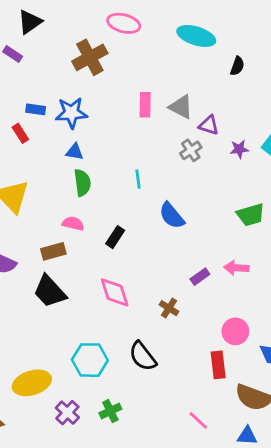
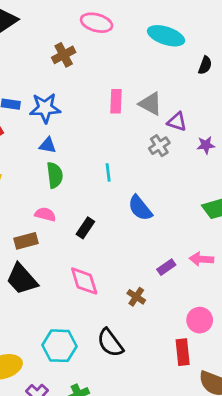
brown cross: (90, 57) -> (64, 55), size x0.7

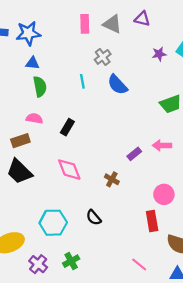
purple triangle: (177, 122) -> (142, 19), moved
gray cross: (159, 146) -> (103, 57), moved
blue semicircle: (140, 208) -> (117, 85), moved
black semicircle: (110, 343) -> (94, 218), size x0.7

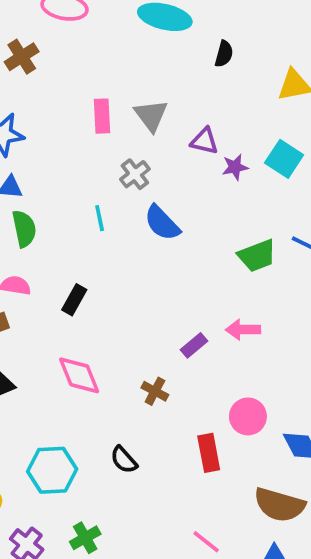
purple triangle: (142, 19) -> (204, 141), moved
gray triangle: (112, 24) -> (151, 115), turned 30
red rectangle: (152, 221) -> (209, 453), moved

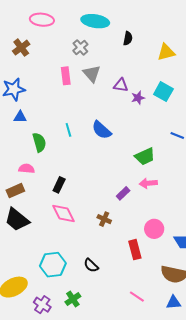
gray cross: (135, 174) -> (80, 47), moved
green semicircle: (24, 229) -> (39, 142), moved
green trapezoid: (257, 256) -> (145, 156), moved
black rectangle: (74, 300) -> (59, 185), moved
black semicircle: (124, 460) -> (91, 265), moved

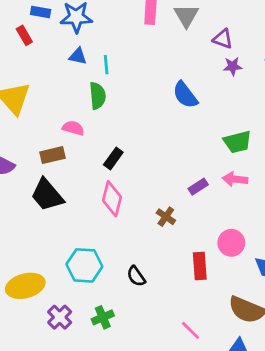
purple star: (138, 98) -> (233, 66), moved
cyan line: (68, 130) -> (106, 65), moved
pink diamond: (64, 214) -> (112, 199), turned 30

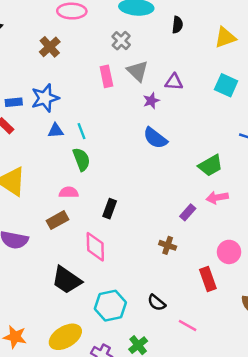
purple star: (233, 66) -> (151, 101), moved
black trapezoid: (47, 195) -> (67, 280), moved
pink diamond: (112, 199) -> (95, 247), moved
pink line: (190, 330) -> (188, 326), moved

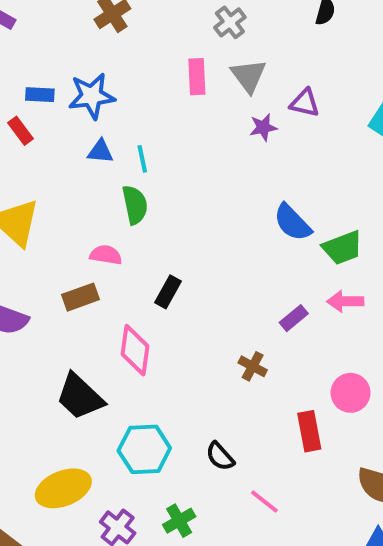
blue semicircle: (155, 138) -> (292, 222), moved

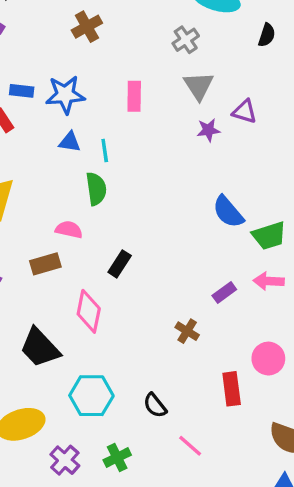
pink rectangle: (197, 77) -> (134, 96), moved

